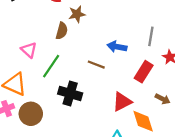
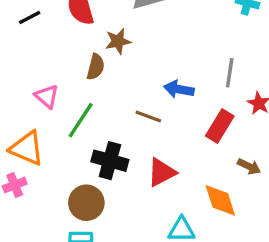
red triangle: (122, 102) -> (162, 172), moved
brown circle: (31, 114) -> (86, 203), moved

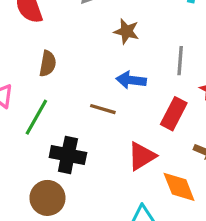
brown star: (118, 41) -> (126, 31), moved, turned 30
red triangle: (162, 172) -> (142, 156), moved

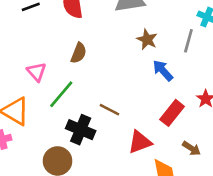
gray line: (180, 61) -> (188, 41), moved
blue arrow: (131, 80) -> (163, 70), moved, turned 30
brown line: (103, 109) -> (109, 110), moved

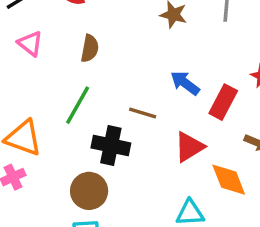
blue arrow: (163, 70) -> (185, 83), moved
pink triangle: (37, 72) -> (30, 44), moved

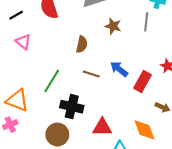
brown semicircle: (90, 48) -> (82, 44), moved
brown line: (143, 113) -> (91, 74), moved
red triangle: (189, 147) -> (102, 127), moved, turned 30

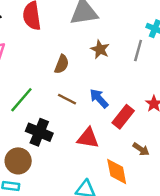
red triangle: (102, 127) -> (88, 138), moved

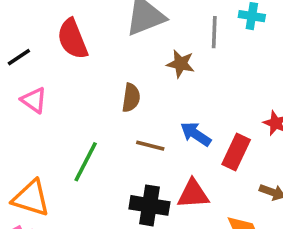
gray line: (138, 50) -> (214, 32), moved
black cross: (39, 132) -> (149, 205), moved

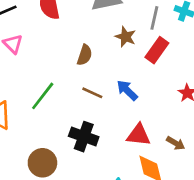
red rectangle: (236, 152) -> (157, 50), moved
red triangle: (193, 194) -> (139, 135), moved

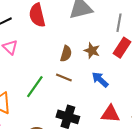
brown star: (125, 37) -> (92, 51), moved
brown line: (92, 93) -> (64, 77), moved

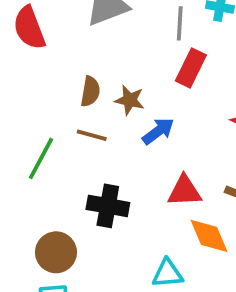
brown star: (92, 51) -> (130, 100), moved
blue arrow: (100, 80) -> (158, 131), turned 108

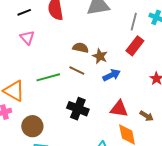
brown semicircle: (90, 91) -> (81, 48), turned -98
green line: (41, 158) -> (48, 77), turned 35
brown circle: (56, 252) -> (32, 126), moved

